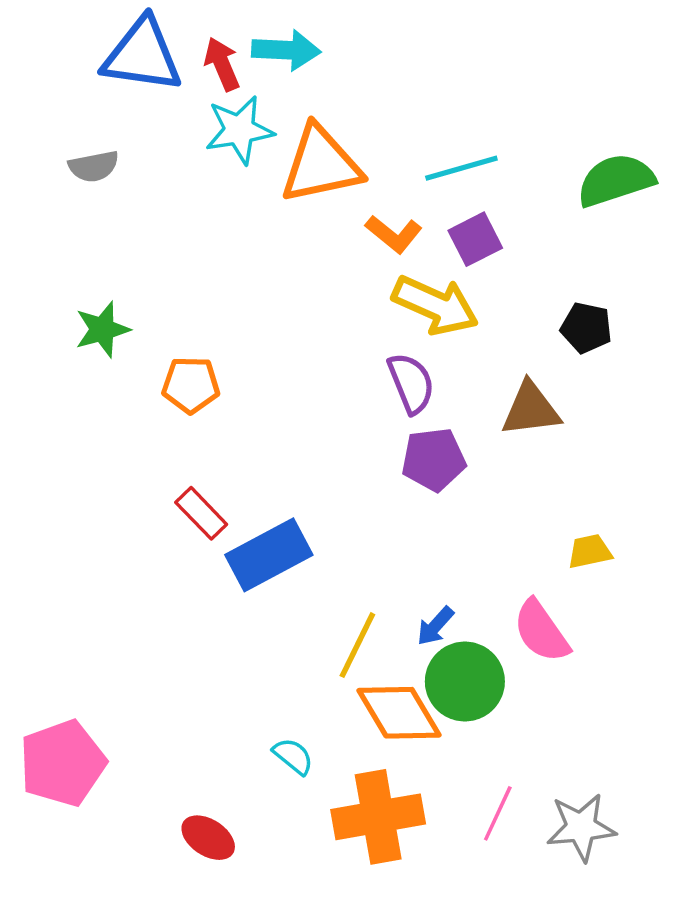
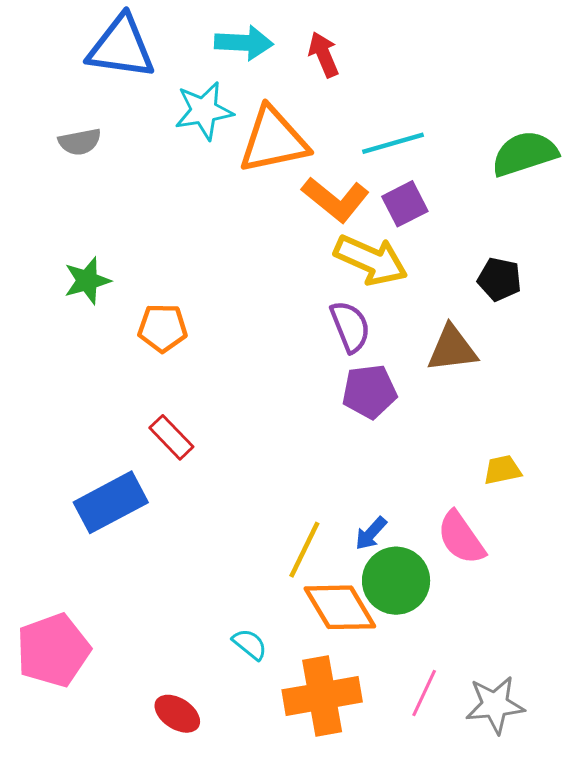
red arrow: (222, 64) -> (324, 55), moved
orange L-shape: (394, 234) -> (335, 199), size x1.4
blue rectangle: (269, 555) -> (111, 502), moved

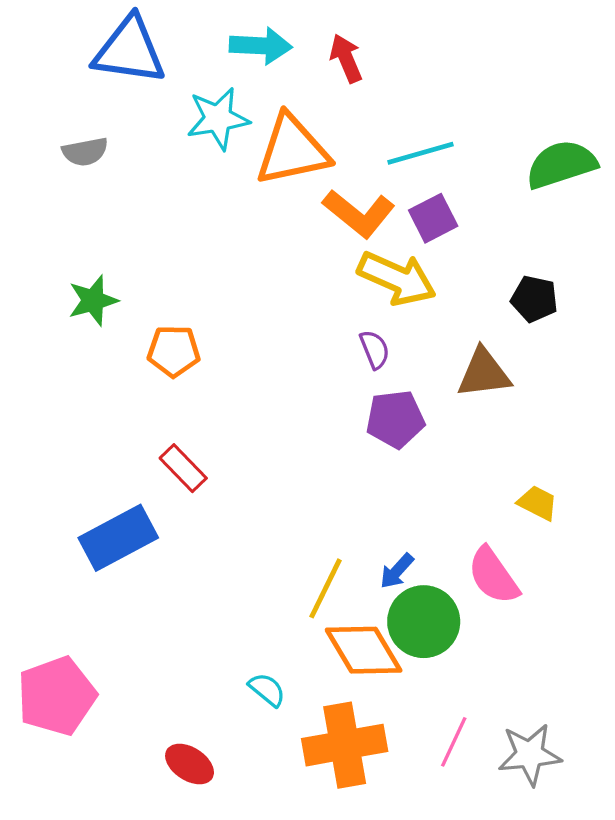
purple semicircle: (350, 326) -> (375, 350), size x0.7
yellow trapezoid: (502, 470) -> (538, 503), turned 39

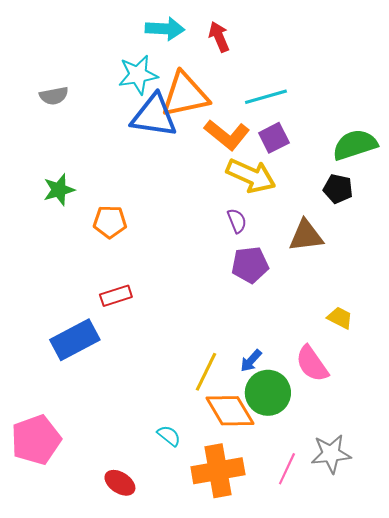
blue triangle: (129, 50) -> (154, 116), moved
green semicircle: (561, 164) -> (355, 145), moved
red rectangle: (183, 468) -> (116, 296), turned -64
gray star: (530, 755) -> (331, 454), moved

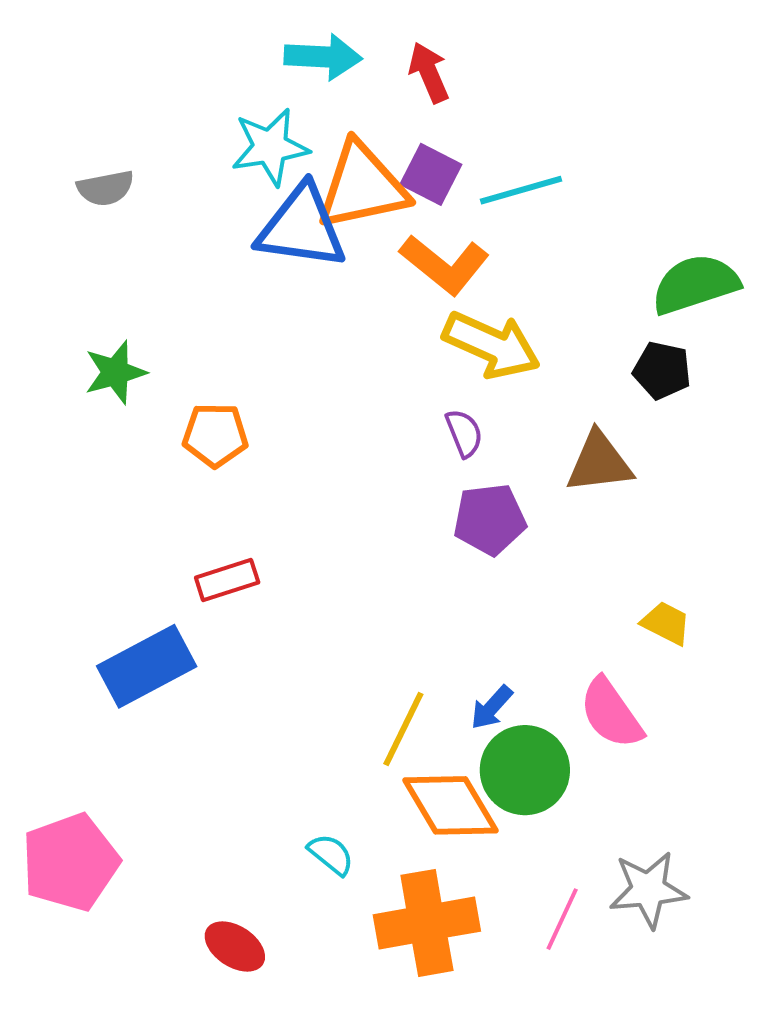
purple square: (274, 138) -> (431, 174), moved, turned -36

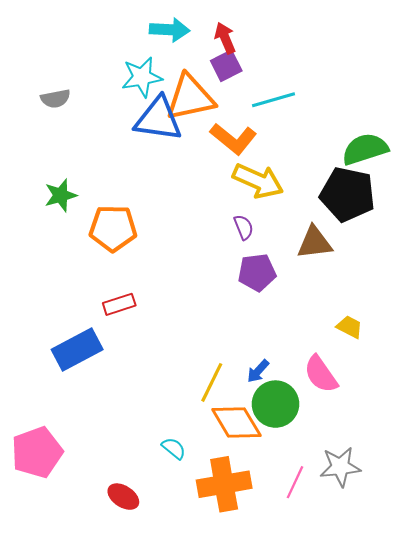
purple square: (431, 174) -> (226, 66), moved, turned 36
black pentagon: (662, 370) -> (347, 194), size x1.8
orange pentagon: (215, 435) -> (113, 228), size x1.4

